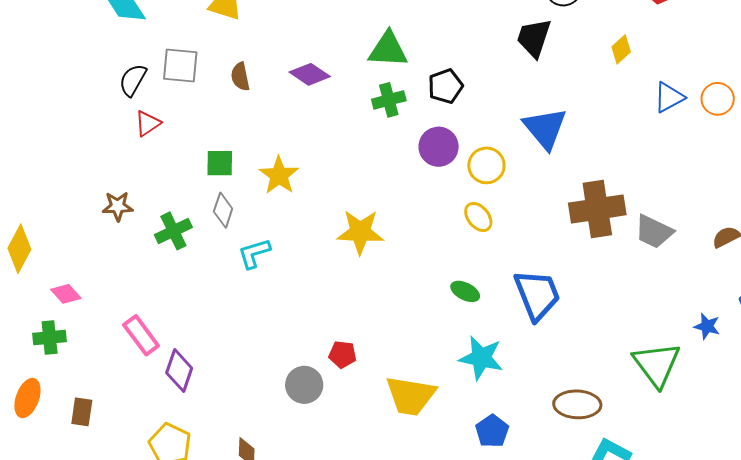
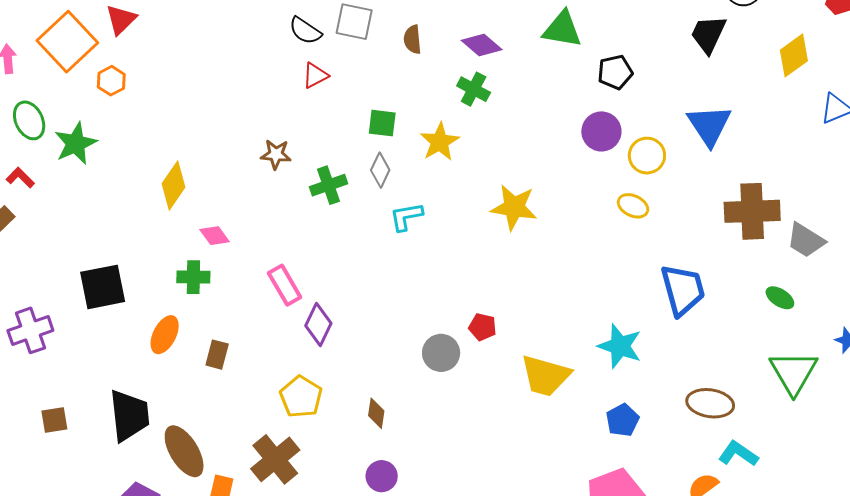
yellow diamond: (621, 49) -> (794, 55), size x1.5
black semicircle: (133, 80) -> (305, 31), turned -92
green cross: (389, 100) -> (474, 89), moved, turned 36
yellow ellipse: (478, 217) -> (633, 206), turned -32
green ellipse: (465, 291) -> (780, 298), moved

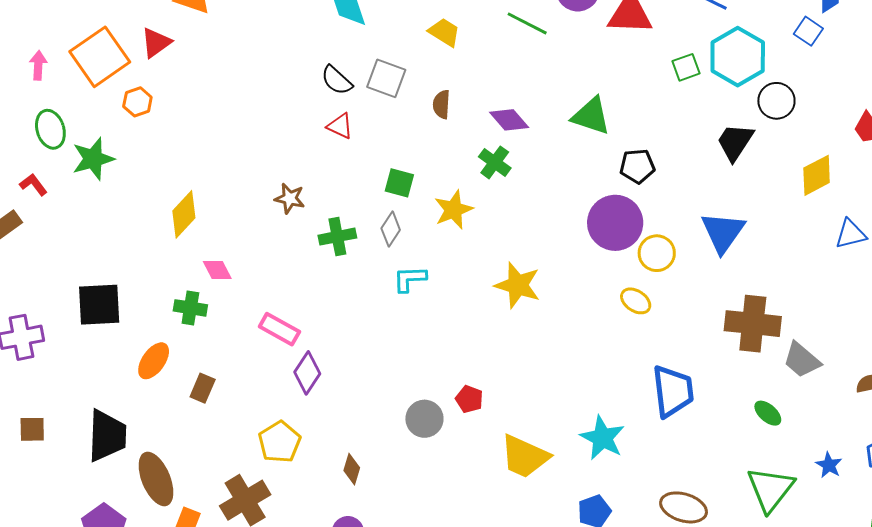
red triangle: (315, 75) -> (340, 126), turned 44
purple circle: (601, 131) -> (615, 223), size x1.4
pink rectangle: (285, 285) -> (279, 329), turned -39

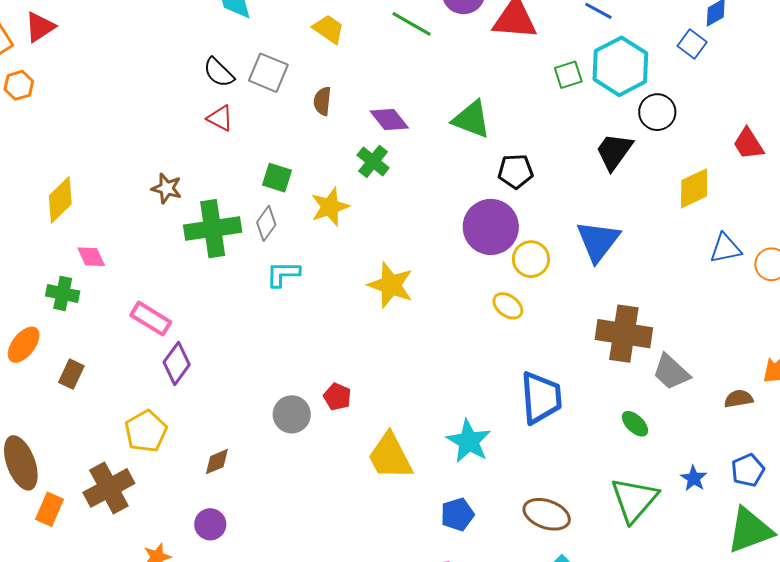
green cross: (337, 237) -> (213, 229), size x1.5
yellow trapezoid: (525, 456) -> (390, 456), turned 36
brown diamond: (352, 469) -> (217, 462), turned 48

